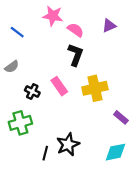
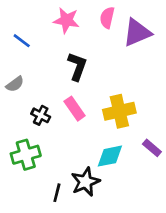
purple triangle: (109, 26) -> (137, 33), size x1.6
pink semicircle: (76, 30) -> (107, 18), moved, turned -112
black L-shape: (76, 55) -> (77, 66), moved
cyan diamond: (115, 152) -> (110, 156), moved

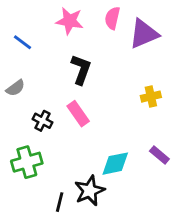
yellow cross: (119, 111) -> (151, 97), moved, size x0.6

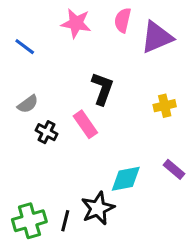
black L-shape: (81, 69) -> (102, 89), moved
gray semicircle: (15, 88) -> (28, 104), moved
green cross: (27, 162) -> (29, 221), moved

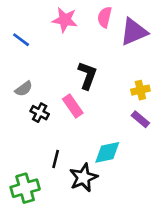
purple rectangle: (174, 169) -> (140, 119), moved
black line: (65, 221) -> (56, 159), moved

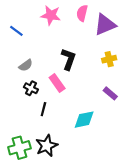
gray semicircle: (24, 89) -> (26, 65), moved
yellow cross: (140, 90) -> (109, 59), moved
black line: (56, 159) -> (43, 109), moved
black star: (83, 178) -> (47, 146), moved

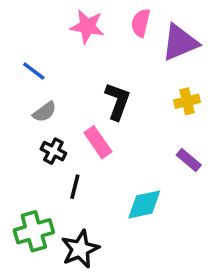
blue line: (16, 31) -> (34, 71), moved
green cross: (19, 148) -> (34, 231), moved

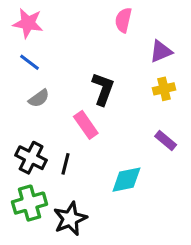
pink star: (87, 26) -> (28, 23), moved
purple triangle: (180, 42) -> (161, 51), moved, size x0.7
black cross: (53, 151) -> (31, 158), moved, size x1.4

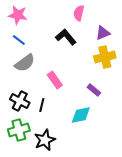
black L-shape: (103, 89) -> (66, 37), moved, turned -60
yellow cross: (164, 89) -> (105, 57), size x1.5
gray semicircle: (39, 98) -> (25, 63), size x1.5
purple rectangle: (166, 140) -> (94, 90), moved

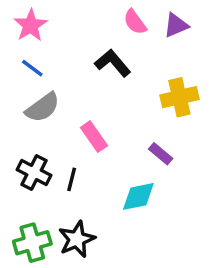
pink semicircle: (79, 13) -> (135, 22), turned -49
pink star: (18, 15) -> (31, 25), turned 30
purple triangle: (103, 33) -> (176, 25), moved
green cross: (19, 130) -> (32, 243), moved

